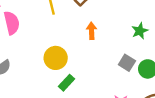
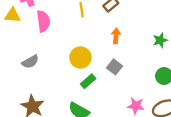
gray square: (127, 63) -> (114, 67), moved

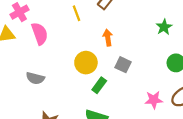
orange arrow: (116, 36) -> (108, 38), moved
gray semicircle: (30, 62) -> (35, 78), turned 56

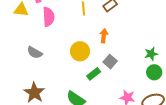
green star: (164, 27) -> (151, 54), moved
green rectangle: (99, 85) -> (94, 74), moved

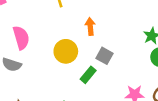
pink semicircle: (48, 17) -> (21, 38), moved

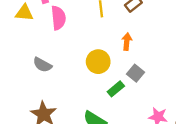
pink semicircle: (21, 38) -> (58, 18), moved

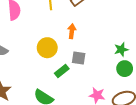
gray square: (136, 73) -> (79, 58), turned -32

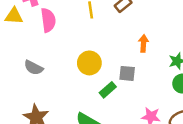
orange arrow: (72, 31) -> (143, 43), moved

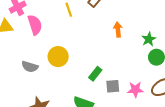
yellow circle: (89, 63) -> (58, 57), moved
gray square: (127, 73) -> (113, 86), moved

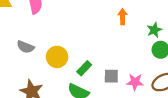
yellow circle: (58, 57) -> (57, 57), moved
green rectangle: (95, 74) -> (84, 68), moved

